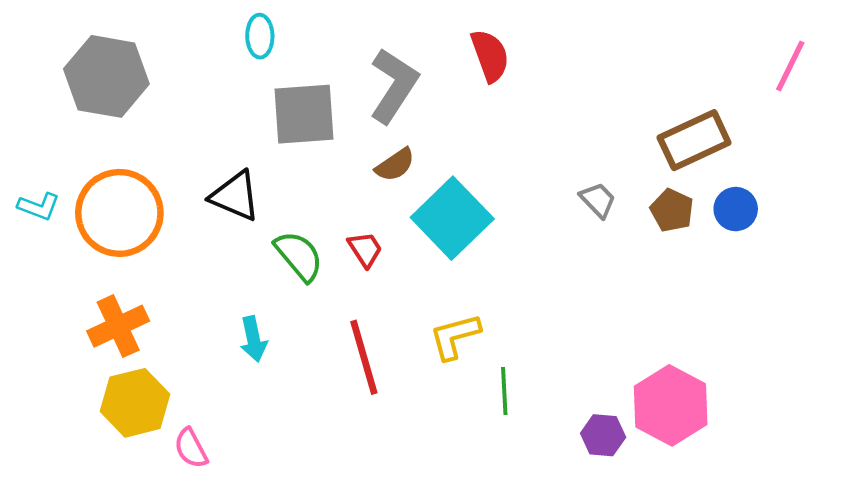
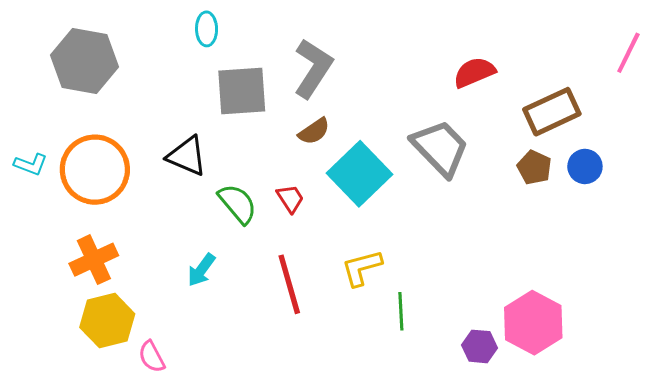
red semicircle: (490, 56) -> (474, 72), moved, turned -93
gray trapezoid: (598, 200) -> (440, 148), moved, size x2.0
cyan arrow: (253, 339) -> (201, 270), turned 48

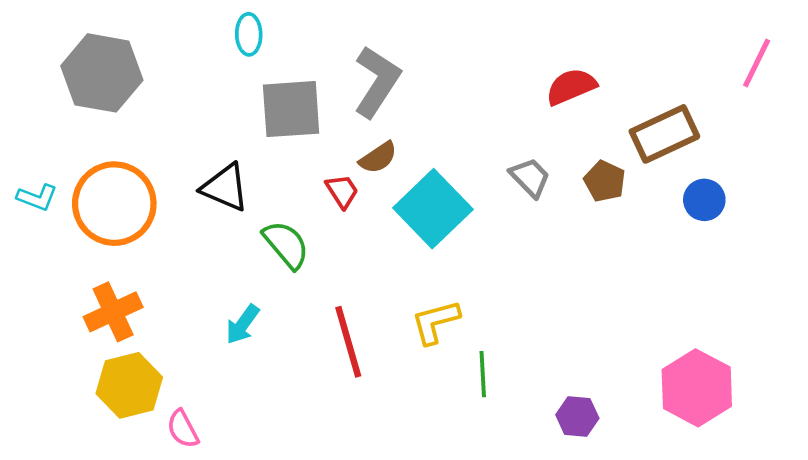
gray trapezoid: (440, 148) -> (530, 177), size x0.6
brown pentagon: (534, 168) -> (605, 181), moved
red trapezoid: (290, 199) -> (342, 191), moved
pink hexagon: (533, 323) -> (697, 388), moved

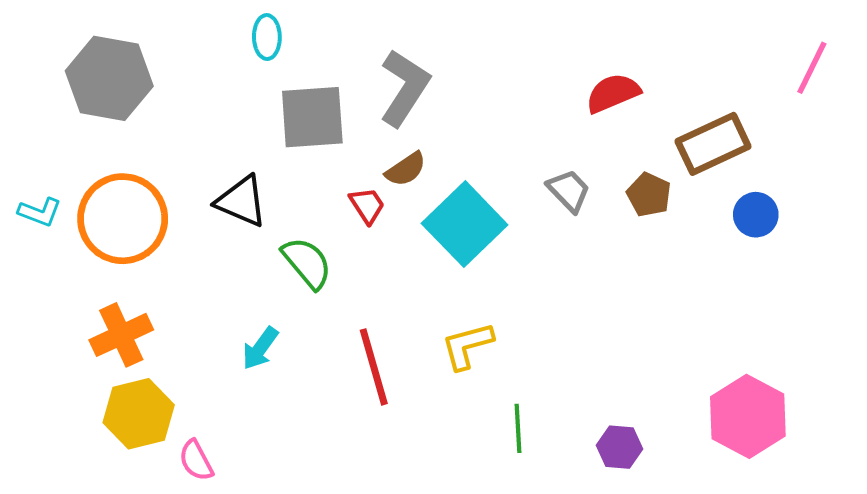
green line: (483, 374) -> (518, 428), moved

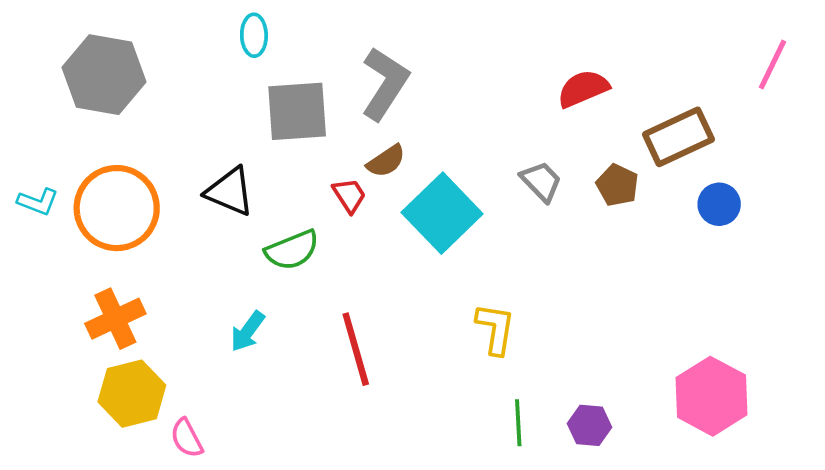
green semicircle: (307, 263) -> (292, 250), turned 108
yellow L-shape: (467, 346) -> (495, 329), moved, turned 114
green line: (518, 428) -> (518, 423), moved

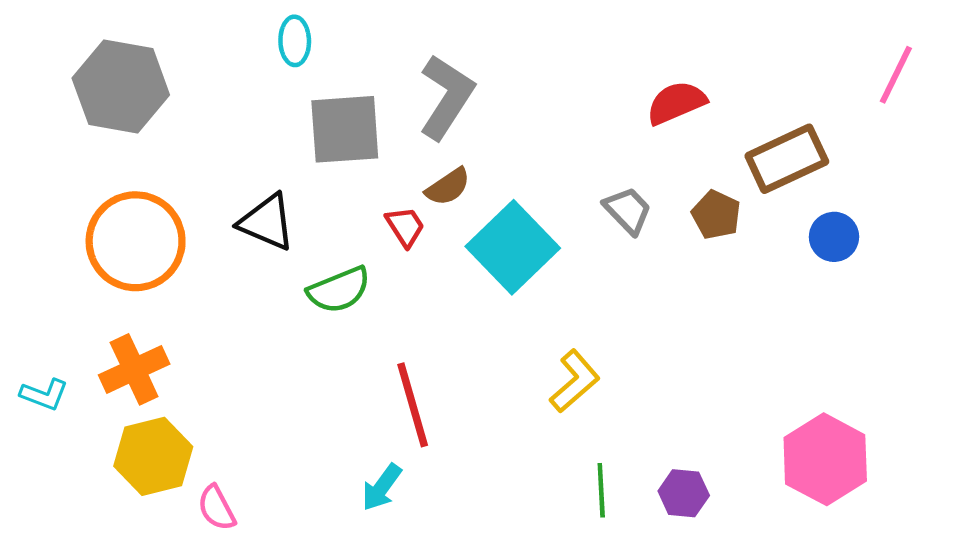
cyan L-shape: (38, 202) -> (44, 395), moved
yellow L-shape: (495, 329) -> (575, 381), turned 40
cyan arrow: (248, 331) -> (382, 487), moved

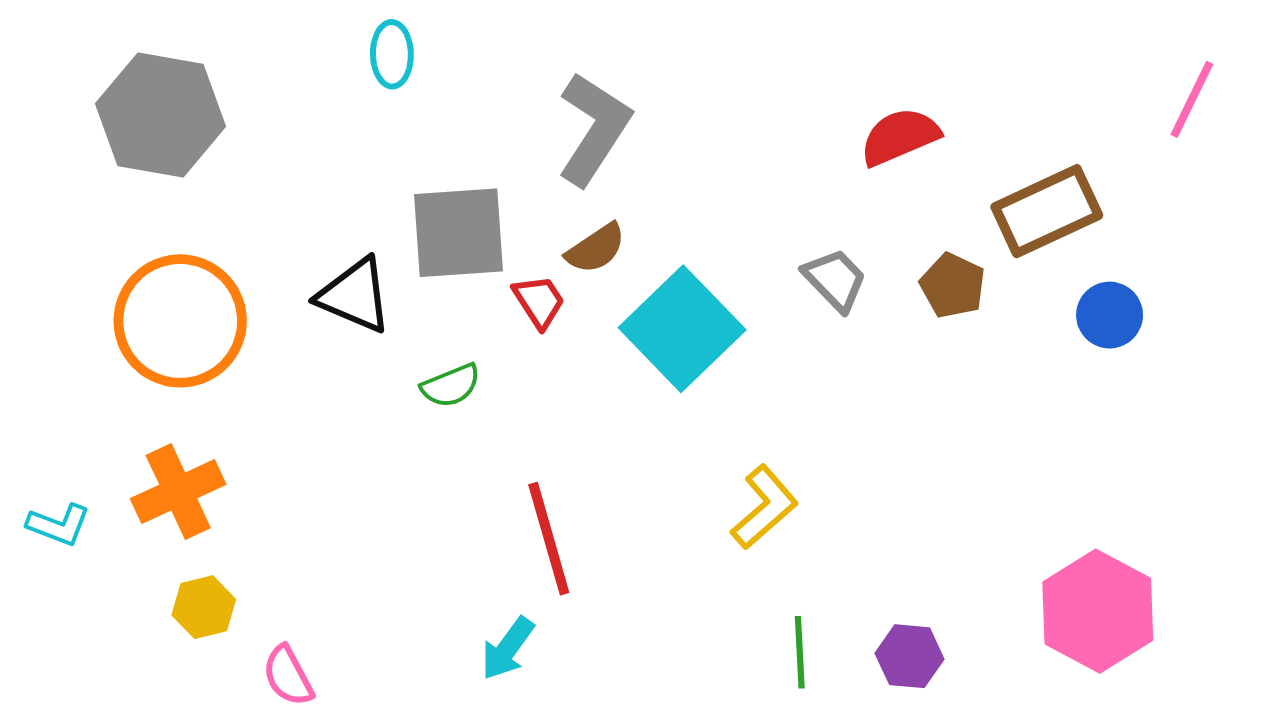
gray square: (345, 129) -> (459, 233), moved
green semicircle: (339, 290) -> (451, 386), size x0.7
yellow hexagon: (153, 456) -> (204, 607), size x0.6

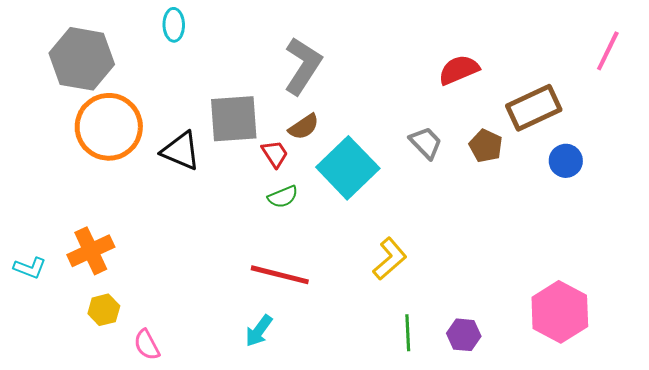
cyan ellipse: (392, 54) -> (174, 25), moved
orange circle: (180, 321) -> (109, 127), moved
green semicircle: (451, 386) -> (283, 197), moved
red line: (549, 539) -> (280, 275), turned -60

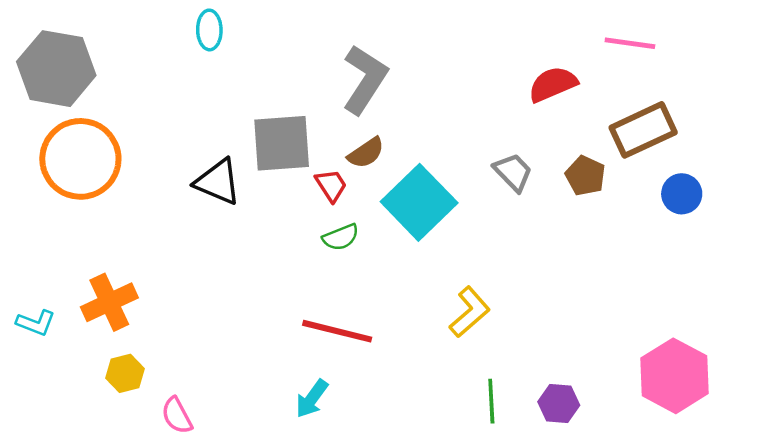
pink line: (608, 51) -> (630, 43), moved, turned 72
gray hexagon: (82, 59) -> (56, 69), moved
orange circle: (109, 127) -> (80, 159), moved

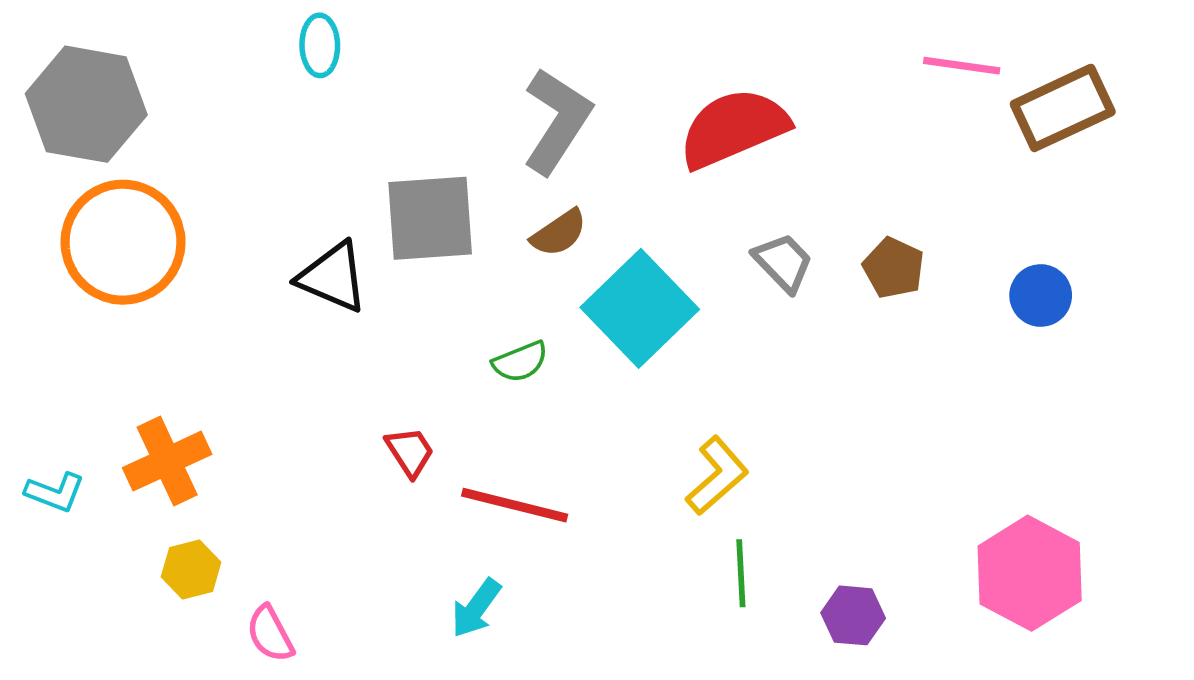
red semicircle: (553, 84) -> (734, 128), moved, size x1.5
brown rectangle: (643, 130) -> (1063, 108), moved
red trapezoid: (331, 185) -> (410, 452), moved
green line: (491, 401) -> (741, 573), moved

